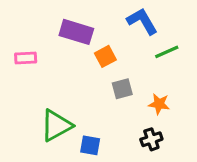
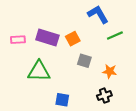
purple rectangle: (76, 32) -> (47, 38), moved
gray square: (122, 89) -> (84, 61), turned 32
green triangle: (56, 125) -> (39, 71), moved, turned 30

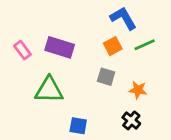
orange square: (73, 39) -> (113, 46), moved
pink rectangle: (18, 40) -> (22, 50), turned 56
black cross: (104, 96) -> (131, 120), turned -32

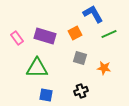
orange square: (113, 46) -> (75, 33), moved
black cross: (131, 120) -> (81, 91), moved, turned 32
blue square: (78, 126) -> (46, 95), moved

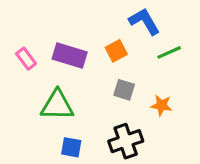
black cross: (81, 91) -> (126, 141), size x1.5

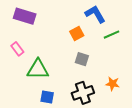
purple rectangle: (70, 56) -> (25, 16), moved
pink rectangle: (26, 59) -> (17, 49), moved
orange star: (161, 105) -> (113, 84), moved

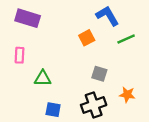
pink rectangle: (17, 49) -> (19, 55), turned 40
gray square: (82, 59) -> (99, 74), moved
green triangle: (38, 69) -> (43, 78), size x0.7

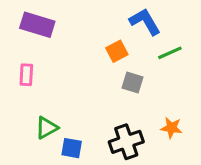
gray square: (99, 74) -> (132, 82), moved
green triangle: (43, 78) -> (47, 128), moved, turned -30

